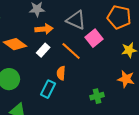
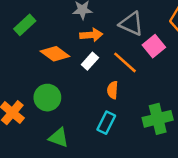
cyan rectangle: (48, 89) -> (106, 123), moved
green cross: (97, 96) -> (158, 119), size x1.6

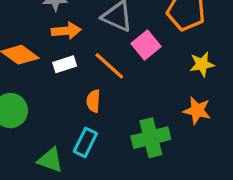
white rectangle: (90, 61) -> (65, 64), turned 30
green triangle: (59, 138) -> (50, 160), moved

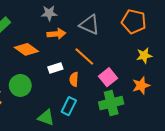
pink square: (146, 45) -> (108, 77), moved
white rectangle: (65, 64) -> (55, 68), moved
orange star: (197, 111) -> (141, 85), turned -30

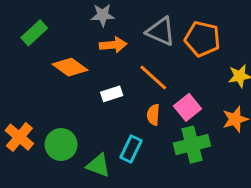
orange pentagon: (134, 21) -> (202, 39), moved
orange semicircle: (74, 79) -> (153, 115), moved
green circle: (20, 85) -> (61, 145), moved

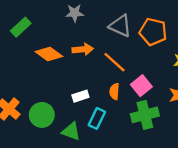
orange arrow: (113, 45) -> (83, 49), moved
white rectangle: (112, 94) -> (80, 96), moved

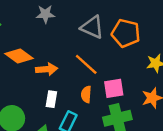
orange arrow: (83, 49) -> (47, 69), moved
pink square: (141, 86) -> (114, 88), turned 30
white rectangle: (80, 96) -> (51, 99), turned -63

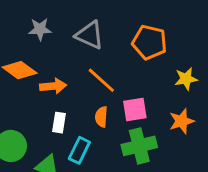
gray star: (45, 14) -> (40, 29), moved
gray triangle: (92, 27) -> (90, 35), moved

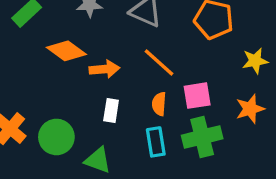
cyan rectangle: (79, 150) -> (156, 142), moved, turned -35

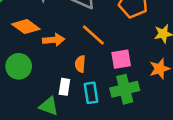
orange semicircle: (159, 104) -> (80, 64), moved
white rectangle: (111, 110) -> (64, 87), moved
green circle: (56, 137) -> (19, 66), moved

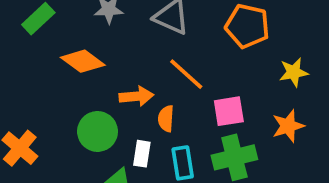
orange arrow: (54, 40) -> (136, 96), moved
green circle: (19, 66) -> (98, 131), moved

